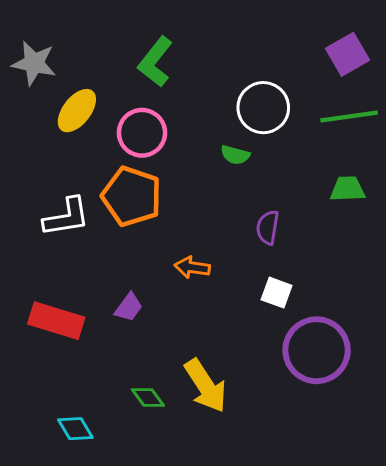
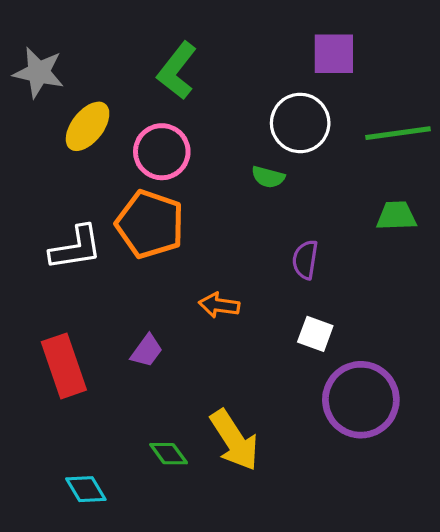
purple square: (348, 54) -> (334, 54), moved, turned 30
red rectangle: (56, 321) -> (64, 366), turned 54

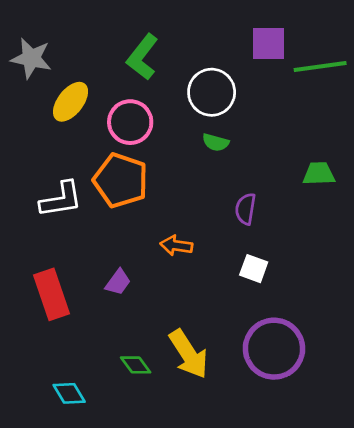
white circle: (300, 123) -> (212, 92), moved
green line: (398, 133) -> (320, 66), moved
purple circle: (361, 400) -> (274, 349), moved

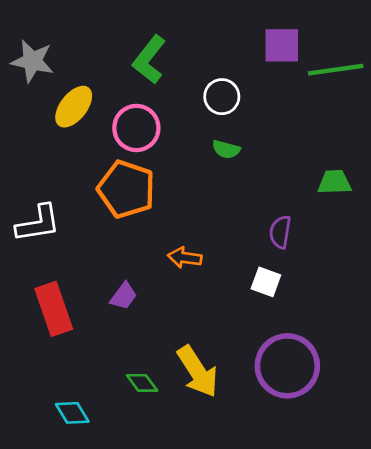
white circle: (212, 92) -> (222, 97), size x0.7
white L-shape: (61, 199) -> (38, 223), moved
purple semicircle: (246, 209) -> (280, 232), moved

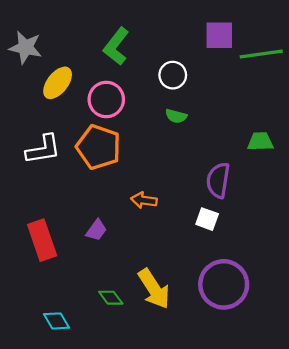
white L-shape: (38, 223) -> (43, 149), moved
purple semicircle: (280, 232) -> (218, 180), size x1.4

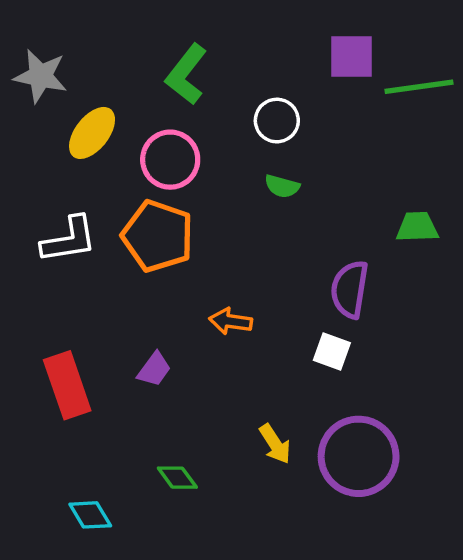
yellow arrow: (154, 289) -> (275, 444), moved, size x0.6

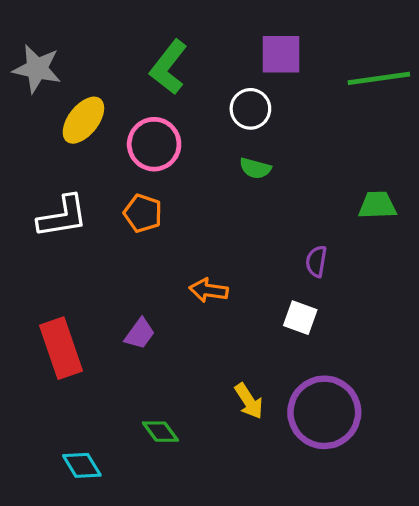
purple square: (351, 57) -> (281, 54), moved
orange pentagon: (158, 236) -> (143, 213), size x0.6
purple semicircle: (350, 289) -> (316, 261), size x0.6

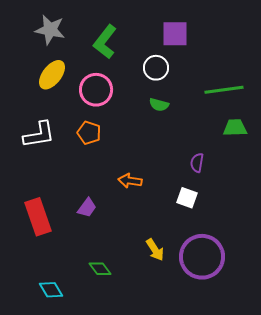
gray star: (37, 69) -> (50, 30), moved
green line: (379, 78) -> (224, 90), moved

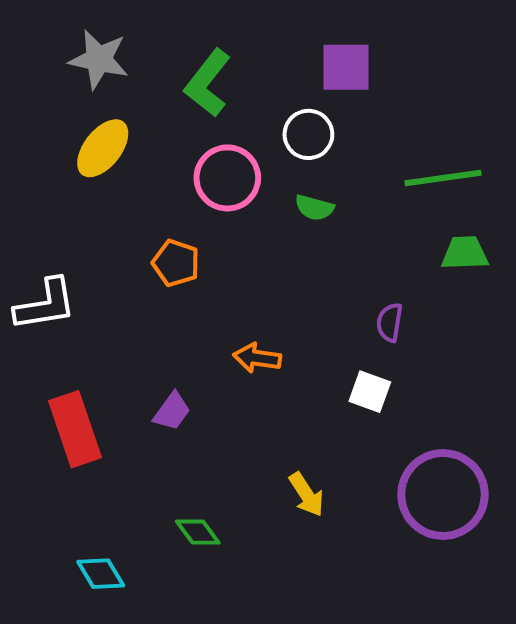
pink circle: (96, 90) -> (227, 178), moved
white L-shape: (39, 135) -> (45, 305), moved
purple circle: (202, 257) -> (443, 494), moved

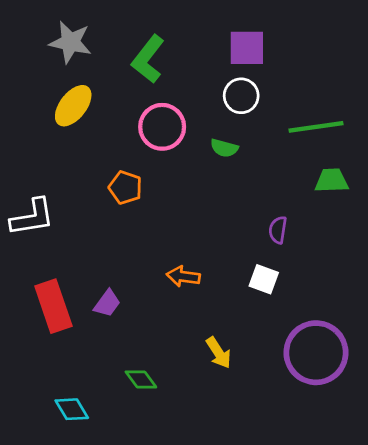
white circle: (308, 134) -> (241, 96), moved
orange arrow: (257, 358) -> (183, 276), moved
purple trapezoid: (172, 411) -> (107, 303), moved

